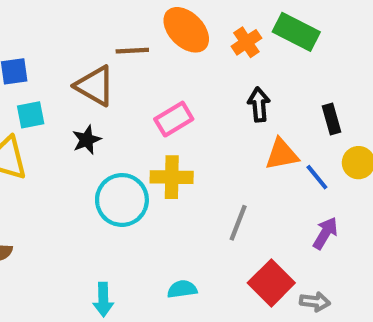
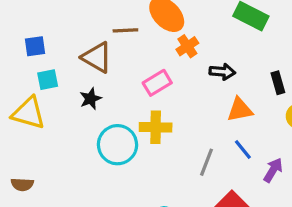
orange cross: (246, 42) -> (187, 46), moved
black arrow: (259, 105) -> (222, 72), turned 100
blue line: (317, 177) -> (243, 149), moved

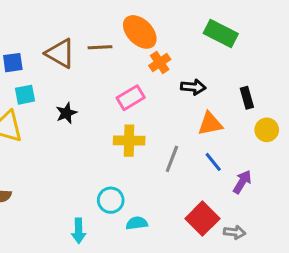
brown triangle: (97, 57) -> (60, 53), moved
cyan circle: (117, 145) -> (111, 200), moved, size x0.7
gray line: (206, 162) -> (172, 159), moved

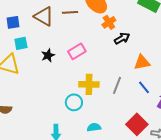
black arrow: (193, 87) -> (122, 38), moved, turned -35
pink rectangle: (131, 98) -> (77, 51), moved
yellow cross: (129, 141) -> (89, 84), moved
cyan circle: (111, 200) -> (74, 102), moved

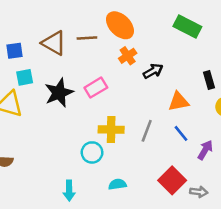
orange cross: (109, 22) -> (128, 56), moved
black star: (48, 55) -> (59, 93), size x1.6

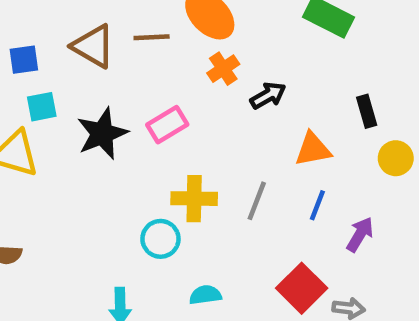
blue line: (181, 133) -> (317, 205), turned 60

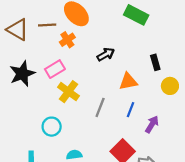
orange cross: (223, 69) -> (67, 40), moved
yellow cross: (194, 199) -> (68, 92), moved, turned 35

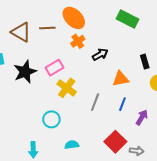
orange cross: (67, 40) -> (78, 41), moved

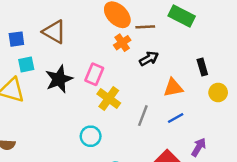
brown line: (47, 28) -> (145, 27), moved
pink rectangle: (54, 68) -> (94, 74), turned -36
blue line: (122, 104) -> (176, 118), turned 40
purple arrow: (142, 117) -> (199, 147), moved

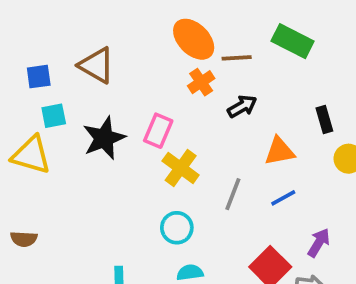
cyan circle: (91, 136) -> (177, 228), moved

